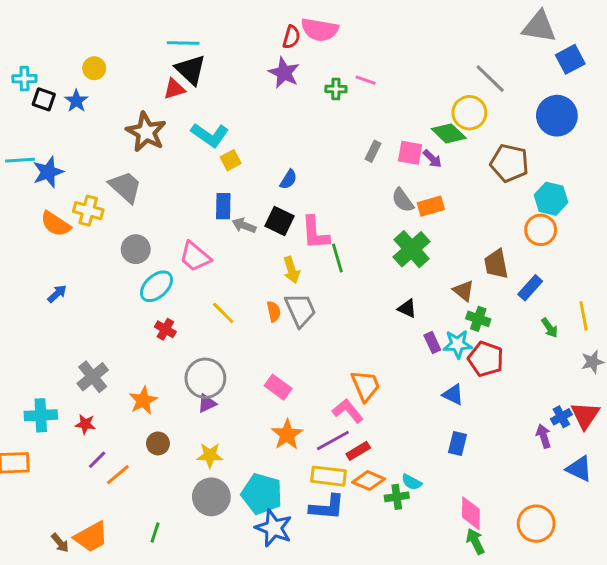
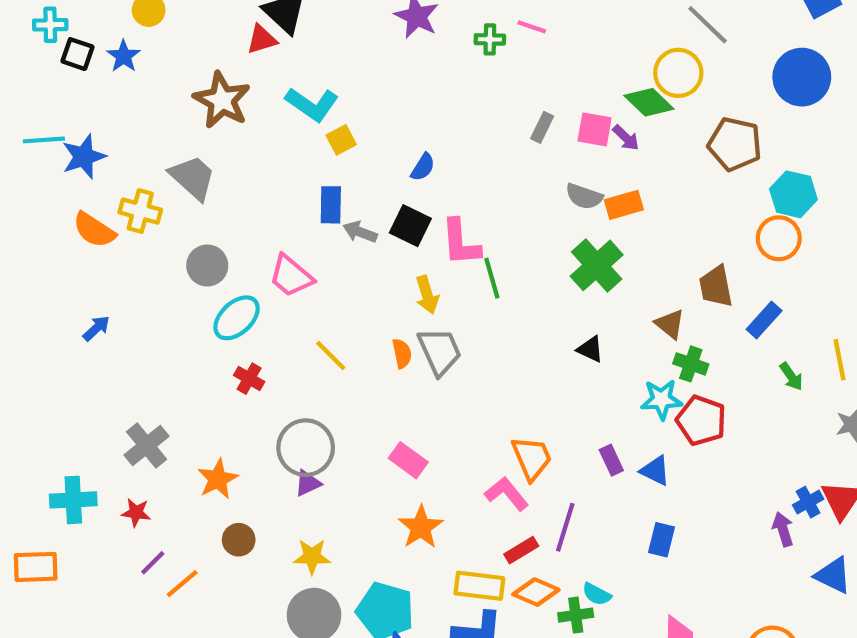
gray semicircle: (403, 200) -> (584, 196), turned -35
purple rectangle: (432, 343) -> (611, 460), moved
purple line: (333, 441) -> (565, 527), moved, turned -44

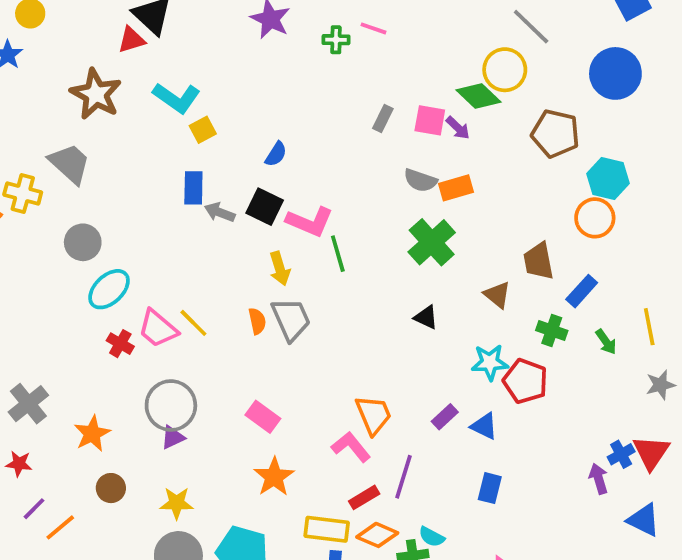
pink L-shape: (461, 242) -> (310, 222), turned -63
pink trapezoid: (291, 276) -> (158, 329), moved
green cross: (691, 364) -> (552, 330), moved
purple rectangle: (611, 460) -> (445, 417), turned 72

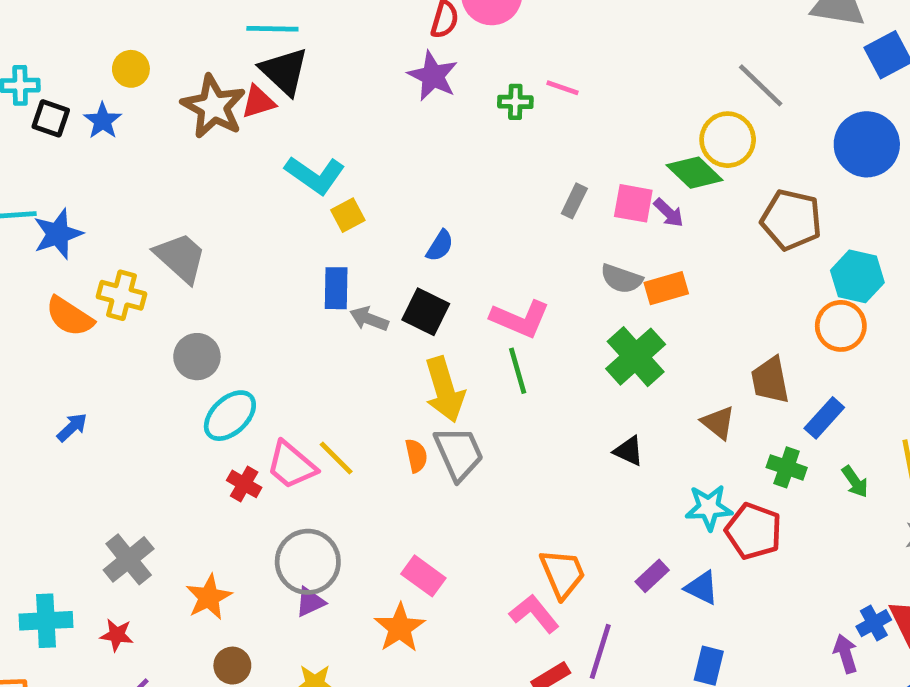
brown star: (96, 94) -> (213, 107), moved
pink L-shape: (310, 222) -> (520, 319), moved
yellow arrow: (280, 269) -> (445, 390), size x1.5
orange star: (274, 477) -> (400, 628), moved

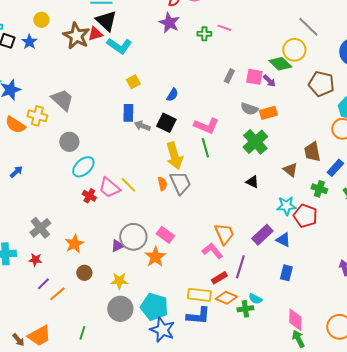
cyan L-shape: (315, 175) -> (119, 46), moved
gray circle: (308, 562) -> (133, 237), moved
purple rectangle: (652, 576) -> (262, 235), size x1.5

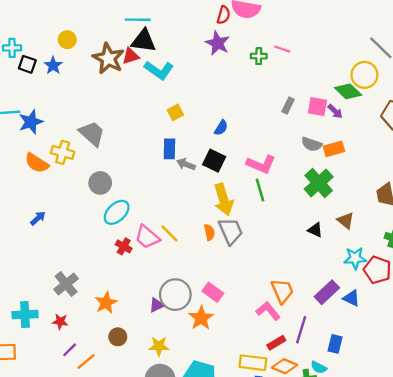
black triangle: (106, 21) -> (144, 41), turned -35
brown triangle: (290, 170) -> (346, 221), moved
blue rectangle: (286, 273) -> (335, 344), moved

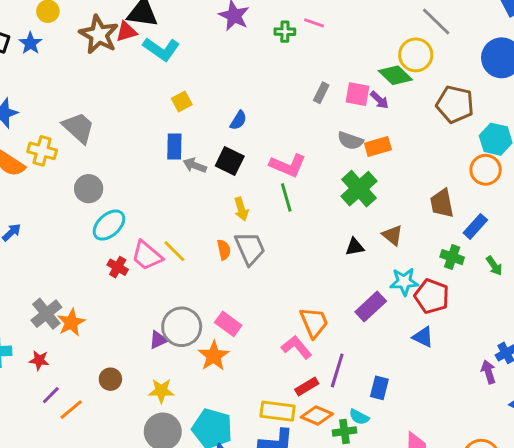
yellow arrow: (223, 199) -> (241, 209), size x0.6
black triangle: (315, 230) -> (355, 247), turned -35
purple rectangle: (327, 292) -> (371, 306), moved
blue triangle: (352, 298) -> (423, 337), moved
orange star: (106, 303) -> (71, 322), moved

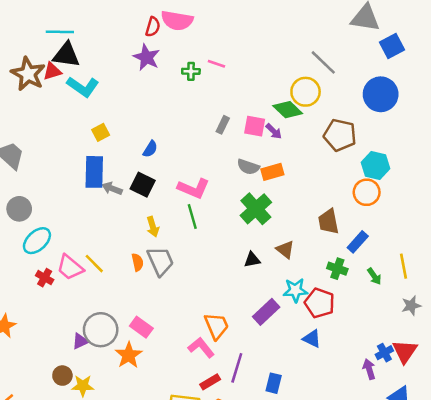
blue rectangle: (174, 147) -> (94, 172), size x1.4
brown circle: (110, 379) -> (62, 376), moved

